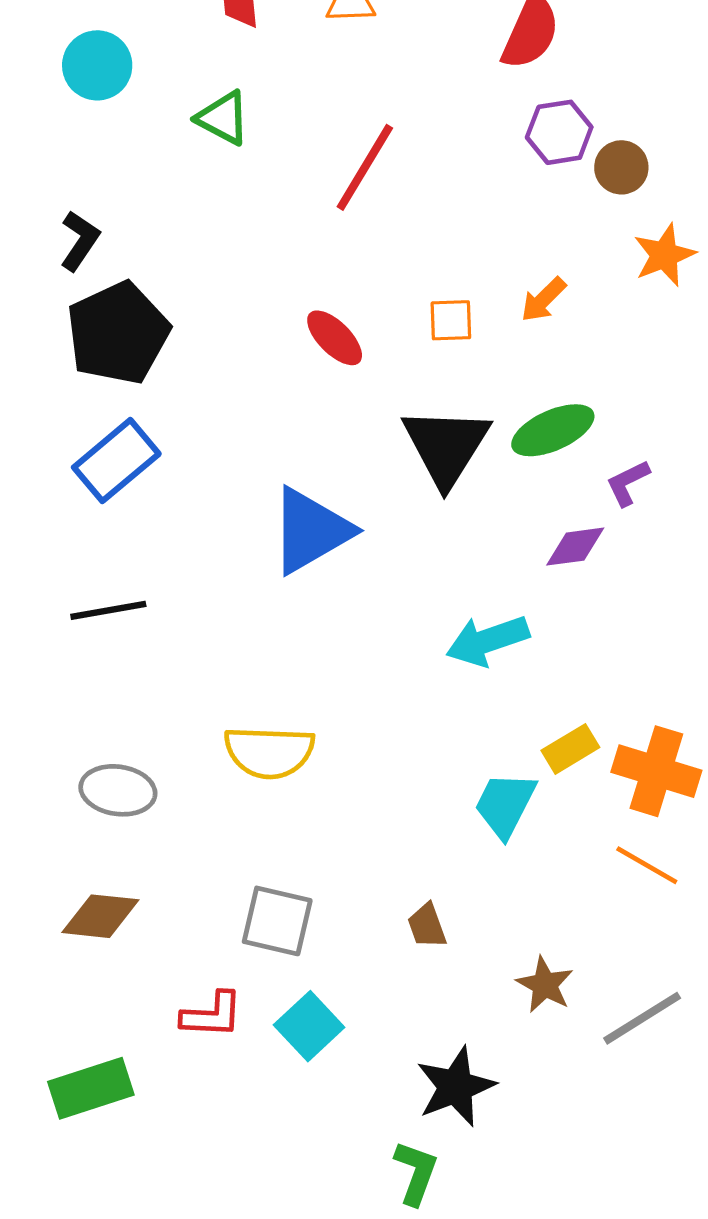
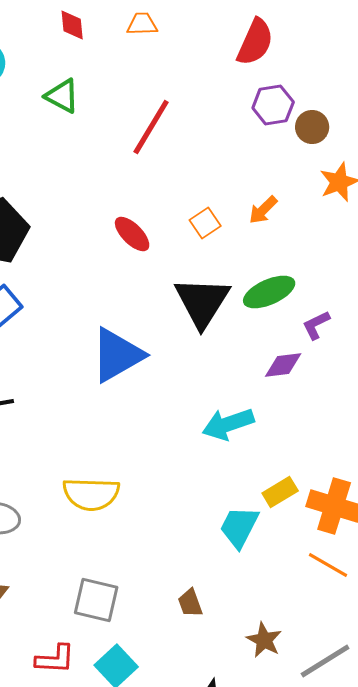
orange square: (451, 320) -> (205, 223), turned -32

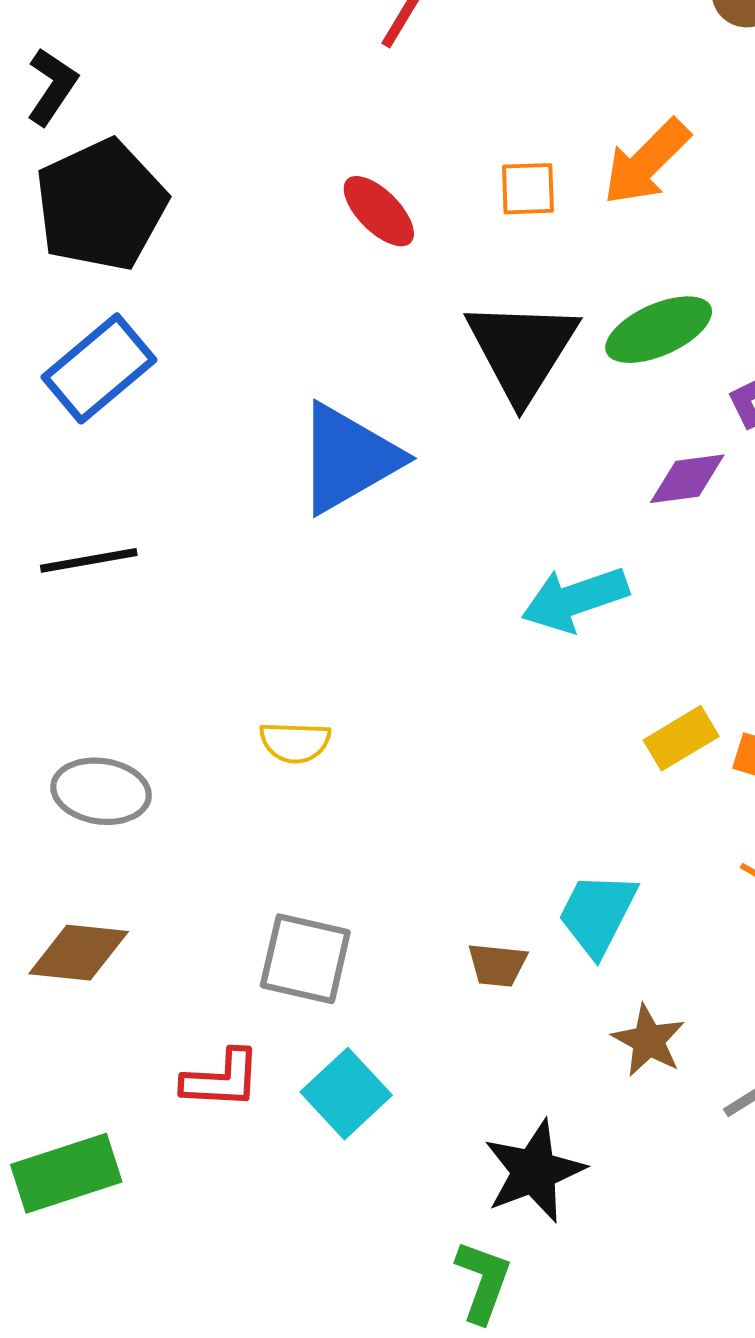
orange arrow: (263, 210) -> (646, 162), size x1.5
orange square: (205, 223) -> (528, 189), turned 32
yellow semicircle: (91, 494) -> (295, 742), size x0.6
cyan trapezoid: (239, 527) -> (597, 914), moved
brown trapezoid: (190, 603) -> (497, 965), turned -64

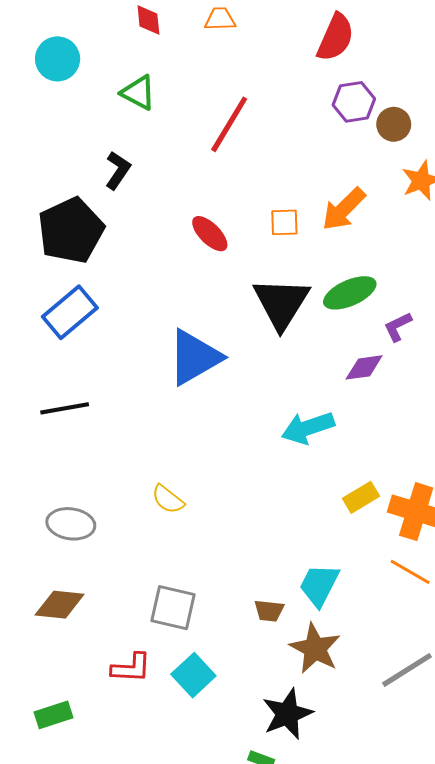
black L-shape: (52, 87) -> (118, 170), moved
yellow semicircle: (295, 742) -> (168, 499), turned 36
brown star: (648, 1040) -> (315, 648), moved, size x1.4
green rectangle: (66, 1173) -> (53, 715), size x0.7

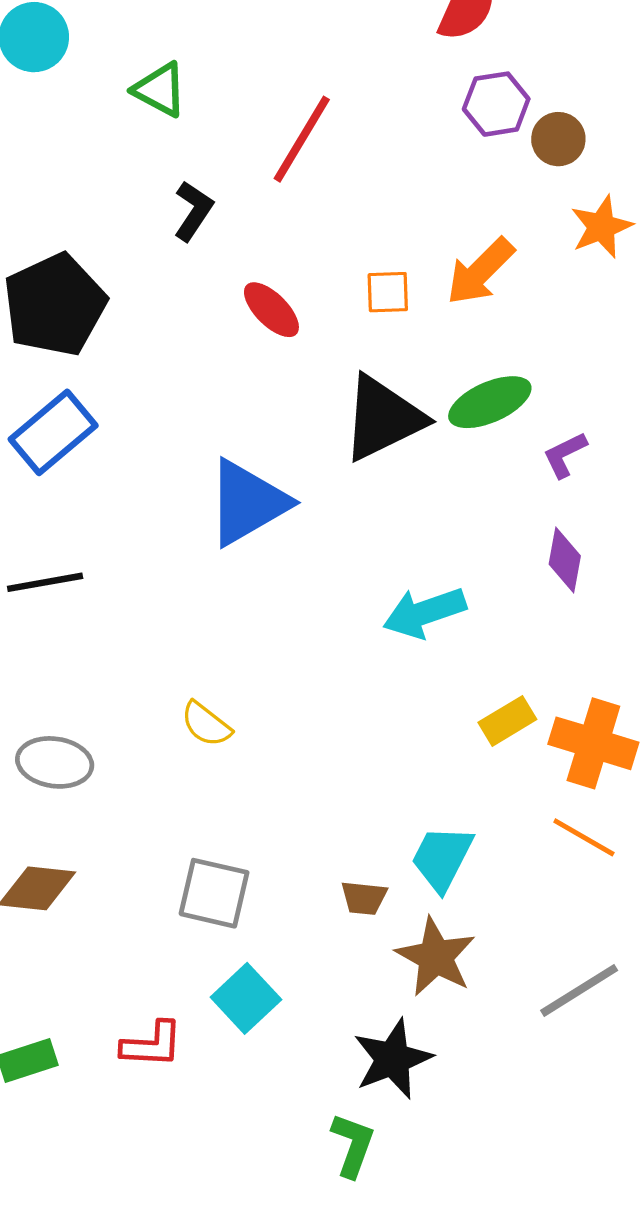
black L-shape: (118, 170) -> (193, 211), moved
black triangle: (281, 303) -> (383, 418), turned 32
purple diamond: (364, 367) -> (565, 560), moved, turned -72
red L-shape: (131, 668) -> (152, 1045), moved

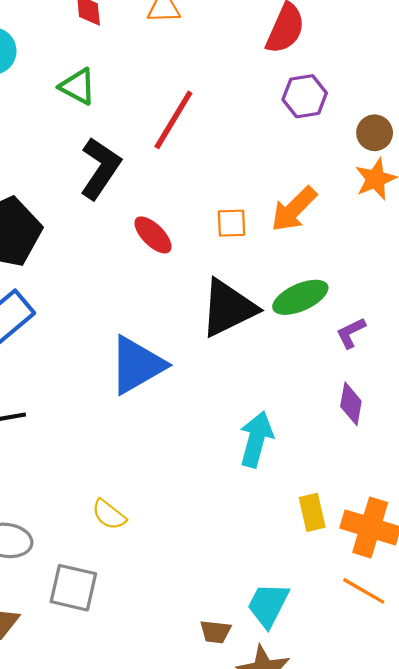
brown circle: (558, 139) -> (375, 133), moved
black L-shape: (193, 211) -> (100, 168), size x1.5
cyan arrow: (424, 613) -> (256, 439), turned 124
yellow rectangle: (507, 721) -> (312, 512), turned -72
gray square: (214, 893) -> (73, 588), moved

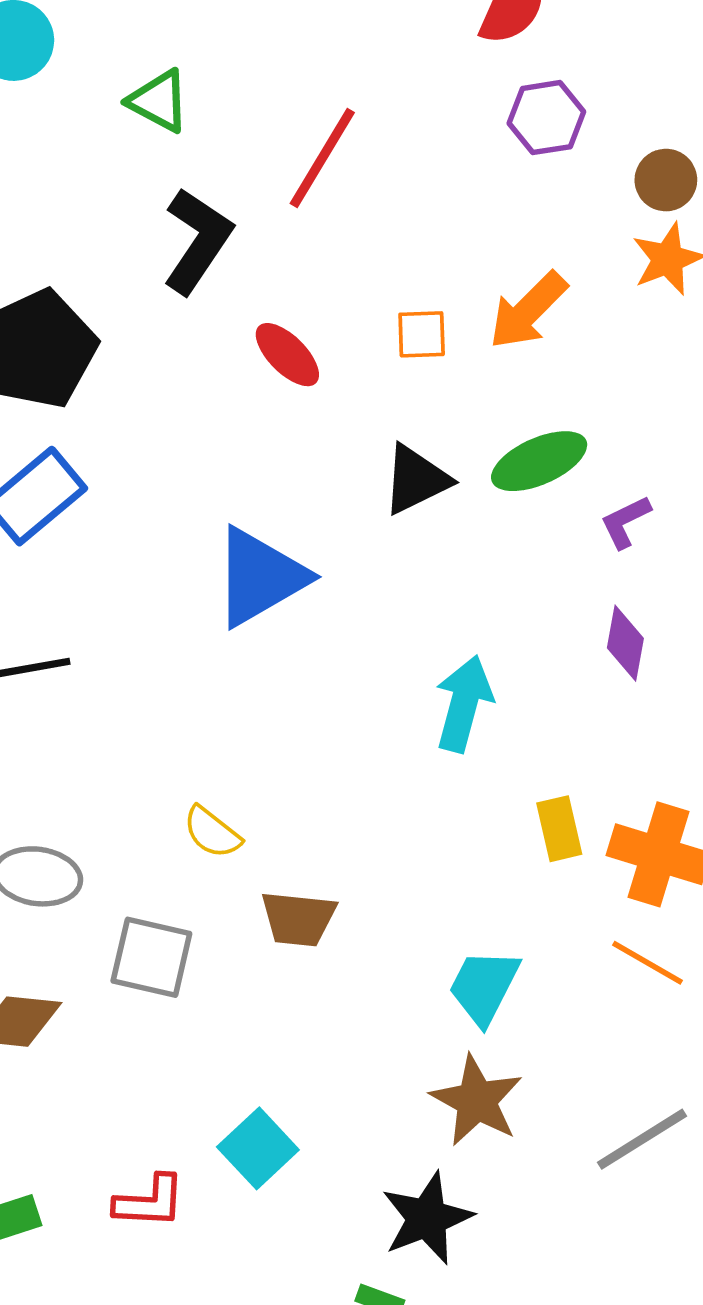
black triangle: (228, 308) -> (416, 480), size x0.7
brown trapezoid: (215, 632) -> (298, 919), moved, size x1.4

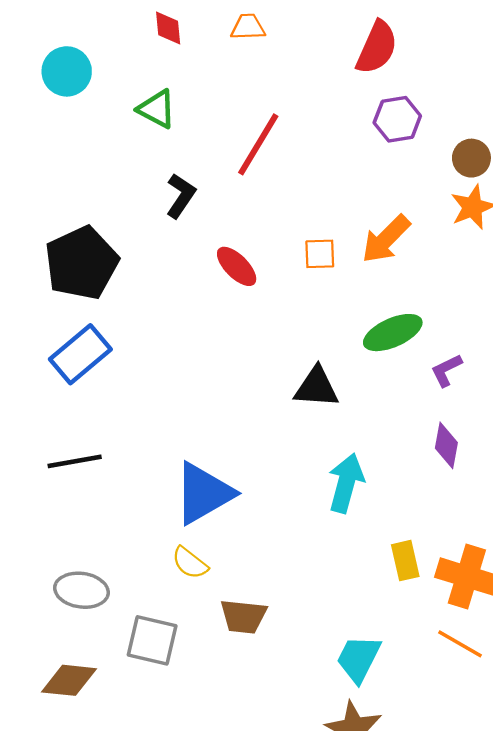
black L-shape: (197, 241) -> (181, 196), size x0.7
black triangle: (416, 480) -> (316, 387), moved, turned 30
blue triangle: (260, 577) -> (203, 493), moved

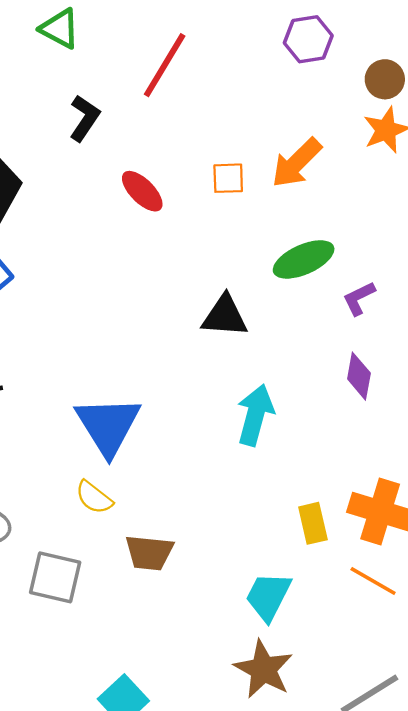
blue triangle: (203, 493) -> (108, 426), turned -32
yellow rectangle: (405, 561) -> (313, 523), moved

